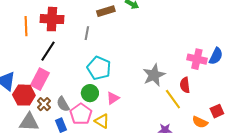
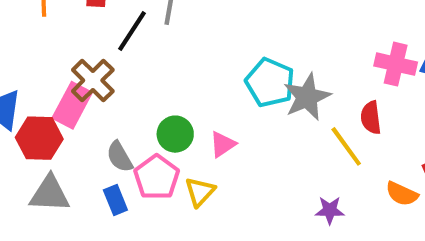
black line: (48, 51) -> (132, 31), moved
cyan pentagon: (99, 68) -> (270, 83), moved
brown cross: (44, 104) -> (93, 80), moved, size x1.5
yellow triangle: (102, 121) -> (200, 192), turned 42

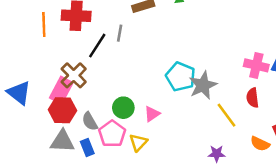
red semicircle: (371, 118) -> (253, 98), moved
red hexagon: (39, 138) -> (62, 110), moved
gray triangle: (50, 194) -> (62, 141), moved

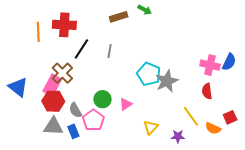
gray line: (120, 33) -> (110, 51), moved
yellow line: (226, 115) -> (191, 116), moved
yellow triangle: (138, 142) -> (151, 127), moved

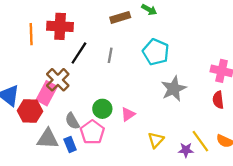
cyan pentagon: (149, 74) -> (156, 52), moved
red hexagon: (53, 101) -> (30, 111), moved
yellow line: (191, 116) -> (200, 141), moved

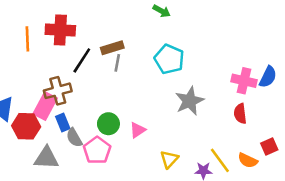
brown rectangle: (120, 17) -> (112, 48), moved
brown cross: (58, 80) -> (58, 91), turned 30
blue rectangle: (70, 144) -> (63, 122), moved

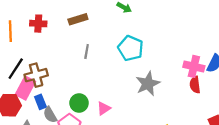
red cross: (60, 30) -> (38, 24), size x0.7
brown rectangle: (112, 48) -> (78, 19), moved
black line: (82, 60) -> (16, 69), moved
red semicircle: (240, 114) -> (195, 85), moved

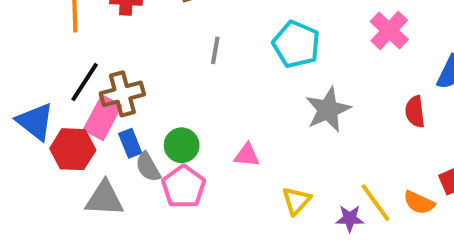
pink cross: (194, 66) -> (389, 31), moved, turned 30
green circle: (79, 103) -> (182, 145), moved
pink triangle: (104, 108) -> (247, 155), turned 40

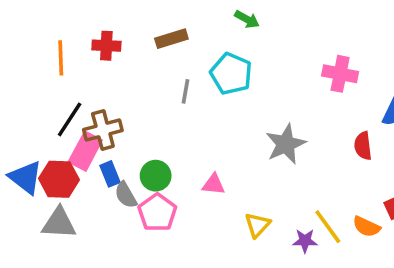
pink cross: (389, 31) -> (340, 74), turned -32
cyan pentagon: (296, 44) -> (231, 74), moved
blue triangle: (35, 122) -> (26, 177), moved
gray triangle: (104, 199) -> (59, 223), moved

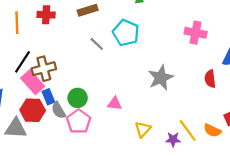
gray line: (185, 91) -> (97, 44), turned -56
pink rectangle: (85, 151) -> (33, 82), turned -70
red hexagon: (59, 179) -> (33, 110), moved

